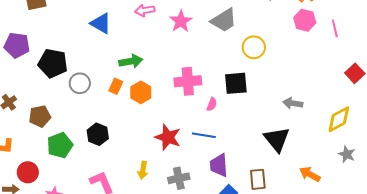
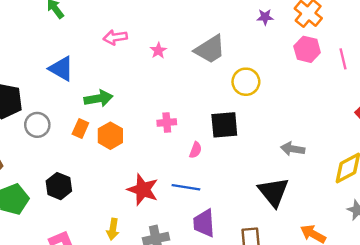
pink star: (181, 21) -> (158, 51), size x0.6
blue triangle: (101, 23) -> (61, 69), moved
pink cross: (188, 81) -> (167, 122), size x0.6

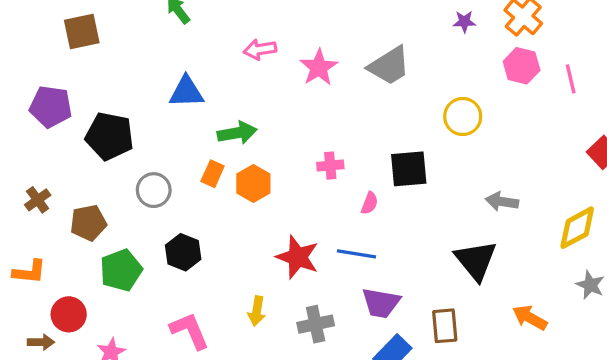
pink star: (158, 51) -> (319, 67), size x1.6
blue triangle: (61, 69) -> (186, 92), turned -32
yellow circle: (246, 82) -> (463, 116), moved
gray circle: (37, 125) -> (154, 190), moved
purple trapezoid: (204, 223) -> (381, 303), turned -76

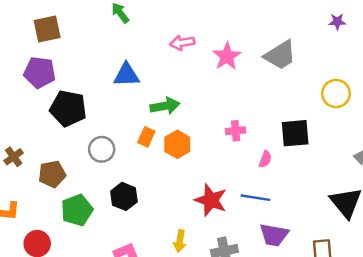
purple pentagon: (51, 107) -> (40, 72), moved

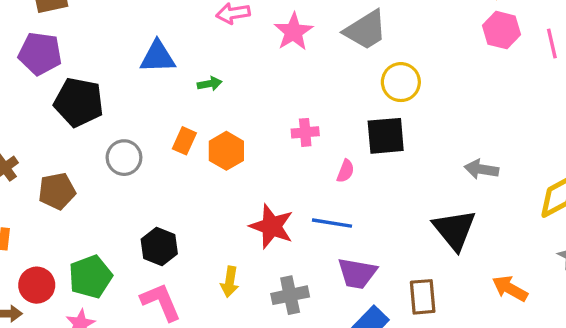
yellow circle: (336, 94) -> (401, 82), moved
green arrow: (165, 106) -> (210, 84), moved, size x0.6
black hexagon: (124, 196) -> (159, 247), moved
green pentagon: (77, 210) -> (90, 277), moved

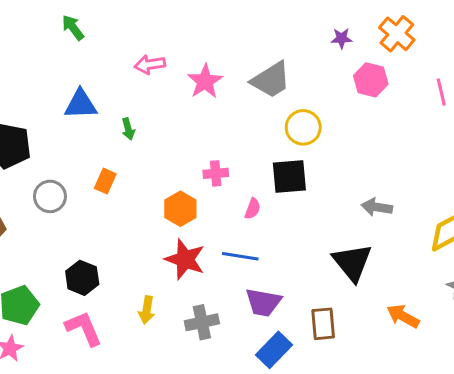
pink hexagon: (502, 30) -> (371, 80), moved
green arrow: (210, 84) -> (128, 129), turned 85
orange hexagon: (226, 151) -> (180, 209), moved

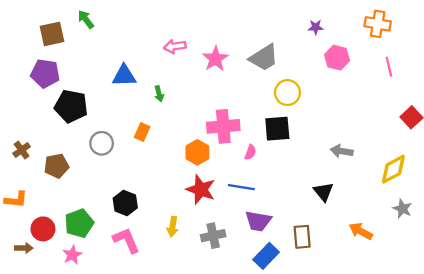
green arrow: (73, 28) -> (86, 19), moved
orange cross: (397, 34) -> (378, 24), moved, turned -30
pink cross: (216, 173) -> (223, 126), size x1.8
black triangle: (352, 262) -> (324, 192), size x0.7

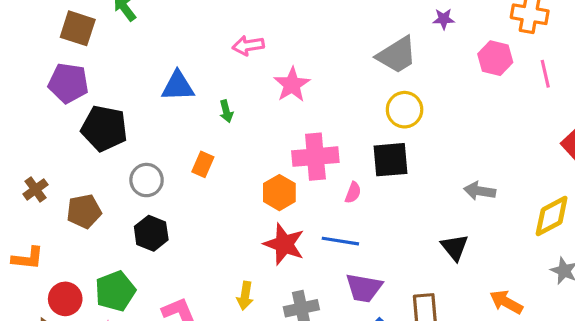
brown square: (52, 34) -> (78, 28), turned 30
gray trapezoid: (264, 58) -> (397, 55), moved
pink hexagon: (337, 58) -> (495, 58), moved
pink star: (215, 59) -> (292, 85), moved
black hexagon: (125, 203) -> (151, 233), moved

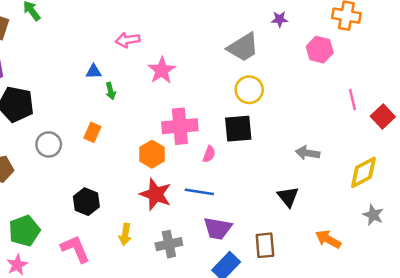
pink line: (545, 74) -> (352, 99), moved
blue triangle: (178, 86) -> (94, 72), moved, size x0.6
black hexagon: (151, 233) -> (86, 202), moved

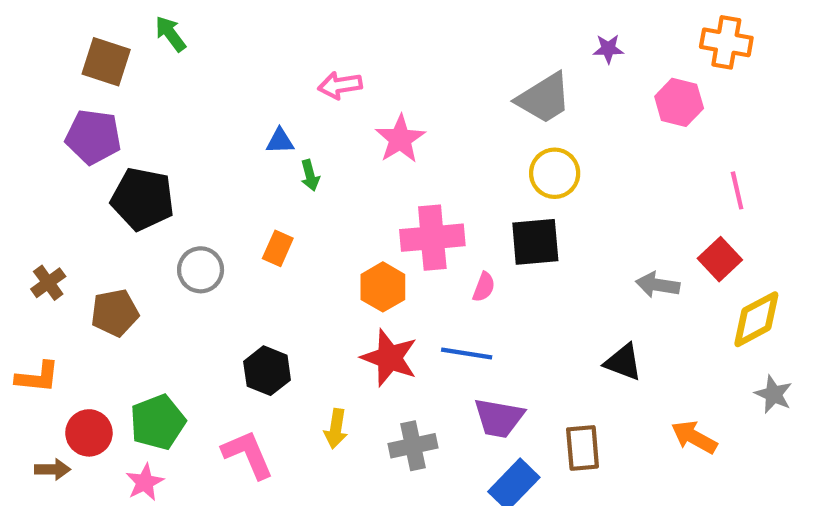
red square: (383, 117) -> (720, 259), moved
black triangle: (288, 197) -> (623, 362), turned -30

